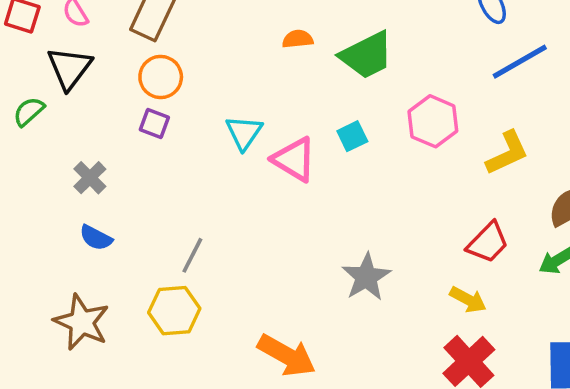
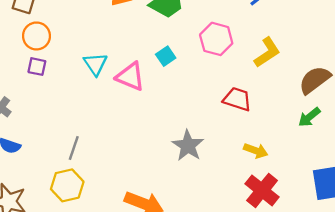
red trapezoid: (488, 243) -> (237, 99), moved, turned -108

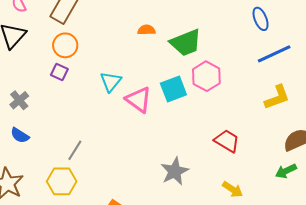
pink hexagon: (216, 39) -> (206, 76), moved
yellow L-shape: (267, 52) -> (277, 97), moved
cyan square: (166, 56) -> (173, 89), size x1.5

